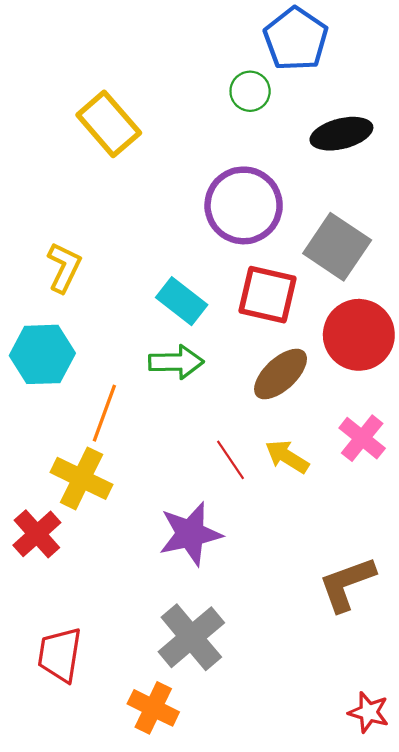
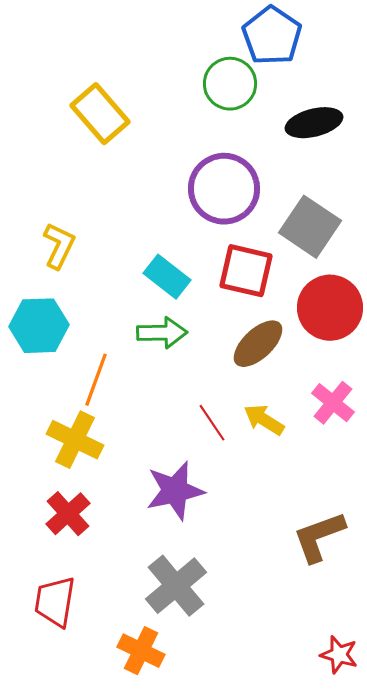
green circle: (250, 91) -> (230, 84), size x1.4
red cross: (37, 534) -> (68, 514), moved

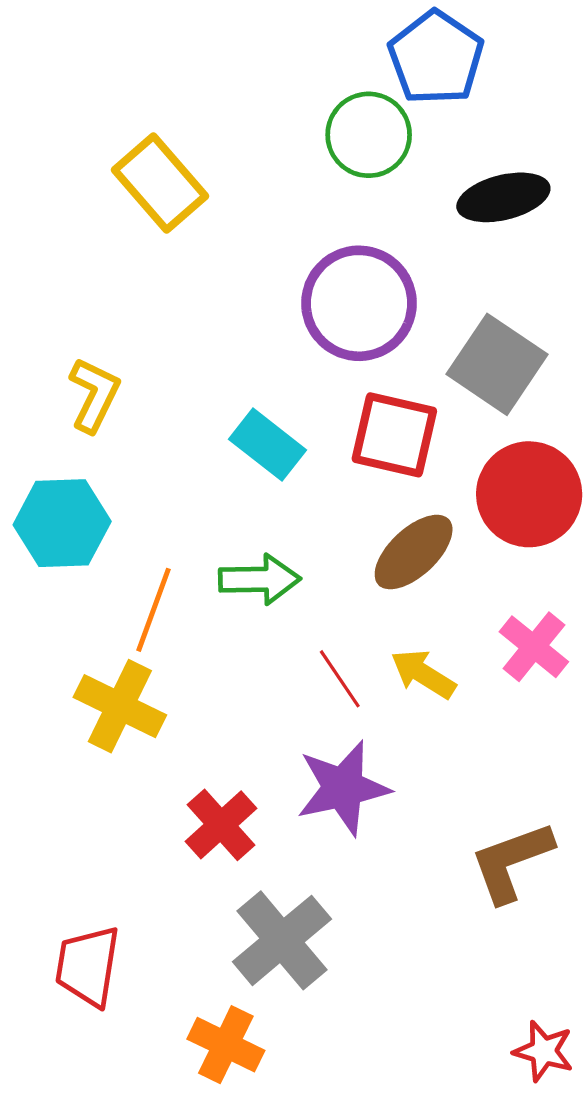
green arrow: (162, 333) -> (259, 579), moved
purple star: (175, 491) -> (343, 788), moved
red cross: (68, 514) -> (221, 825), moved

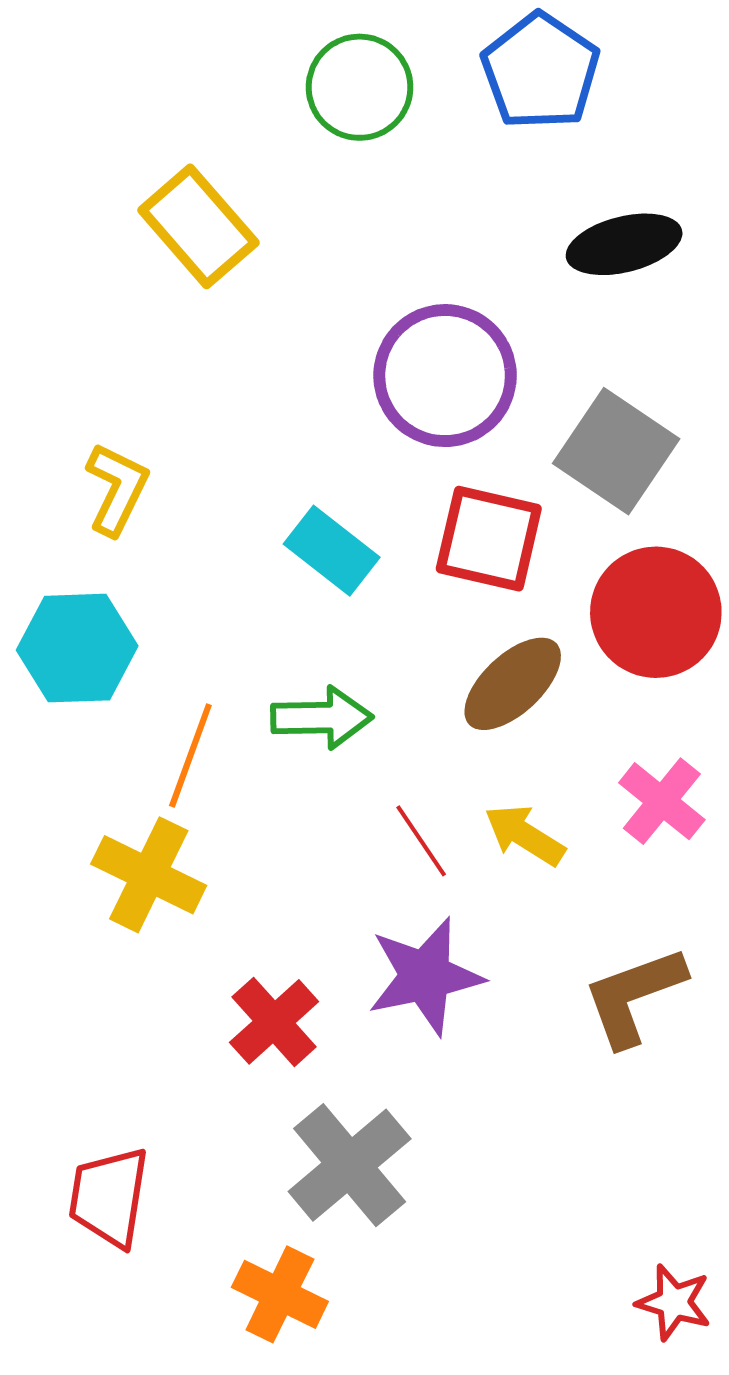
green circle: (369, 135) -> (360, 87), moved
brown L-shape: (511, 862) -> (634, 996), moved

